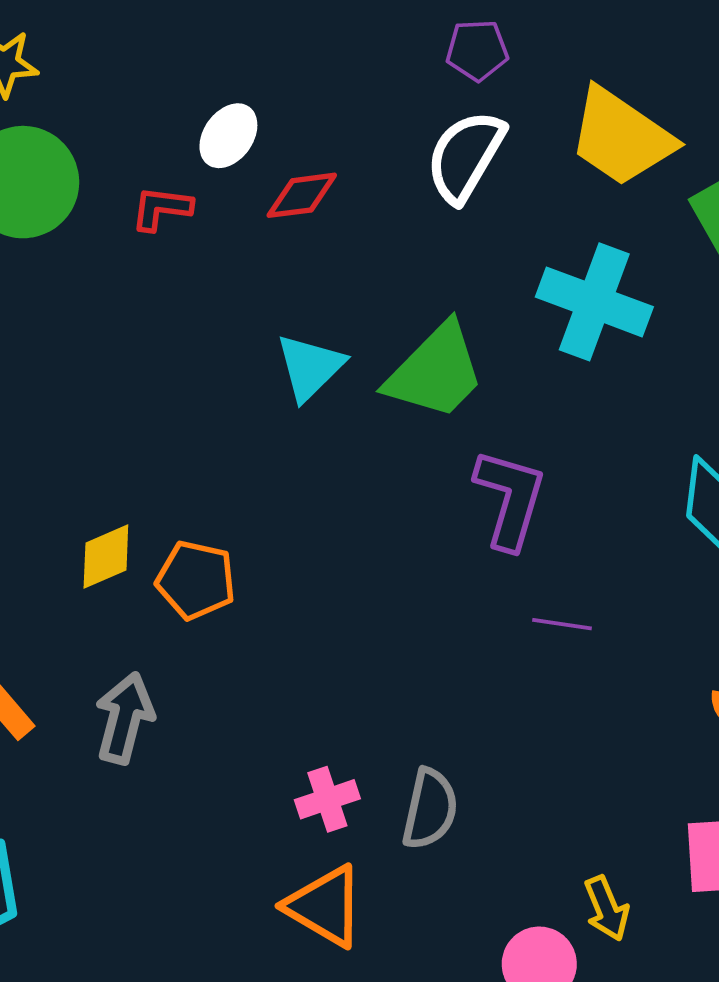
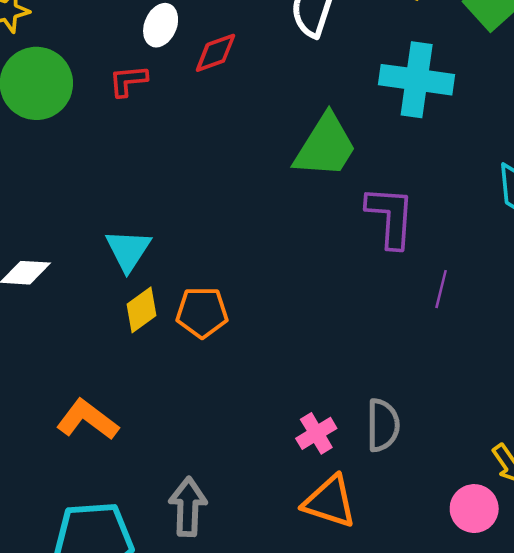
cyan triangle: (310, 367) -> (128, 250), moved
purple line: (562, 624) -> (441, 289), turned -72
gray arrow: (125, 718) -> (188, 507), moved

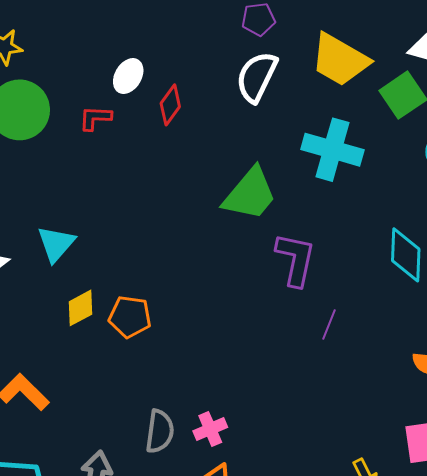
red diamond: (216, 53) -> (170, 105), turned -42
cyan triangle: (128, 250) -> (56, 244), moved
gray semicircle: (383, 425) -> (160, 431), moved

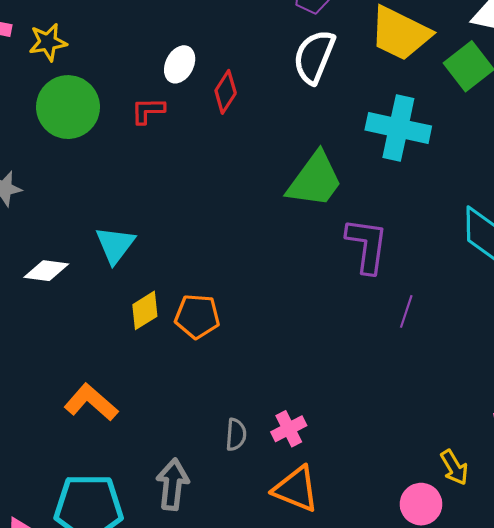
gray semicircle: (160, 431) -> (236, 435), size x0.7

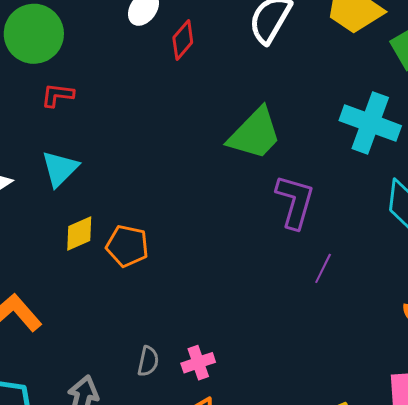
red L-shape: (148, 111) -> (57, 95), moved
cyan cross: (398, 128) -> (370, 123), moved

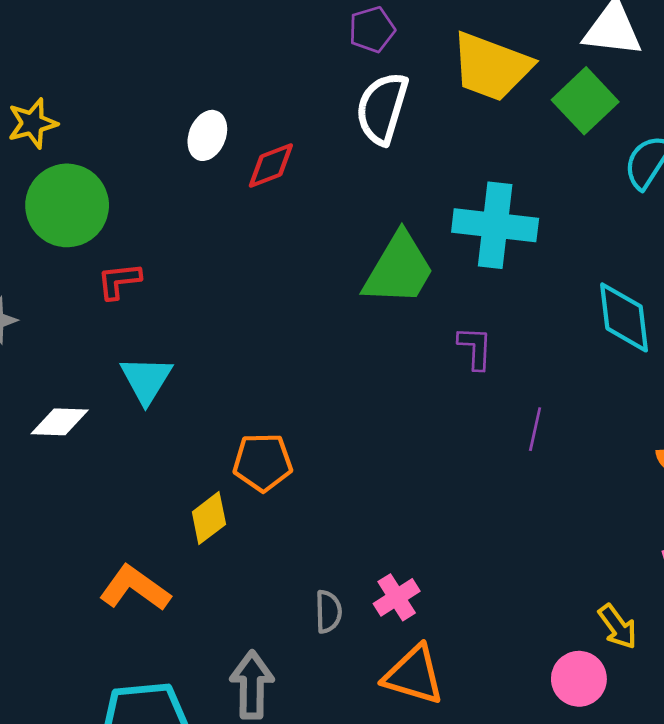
red diamond: (183, 40) -> (271, 165), turned 42
cyan cross: (370, 123) -> (495, 225), moved
purple L-shape: (295, 202) -> (475, 348), size x0.6
yellow diamond: (79, 234) -> (209, 518), moved

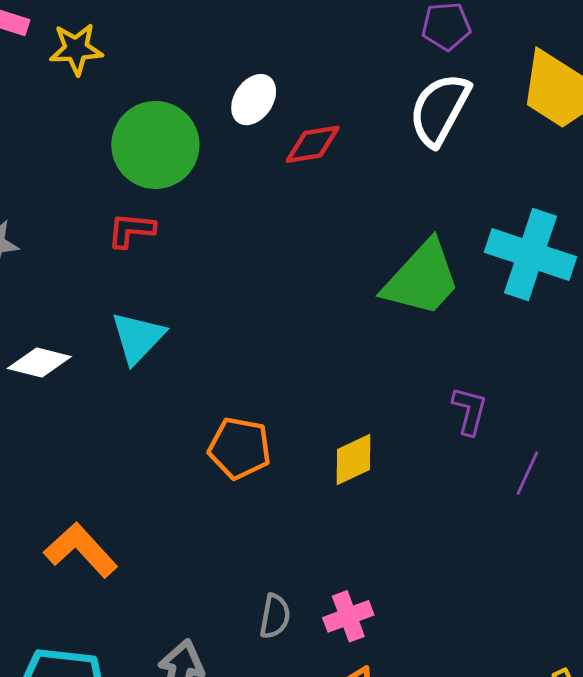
green circle: (67, 205) -> (155, 145), moved
purple L-shape: (475, 348) -> (470, 411), moved
yellow diamond: (209, 518) -> (353, 460), moved

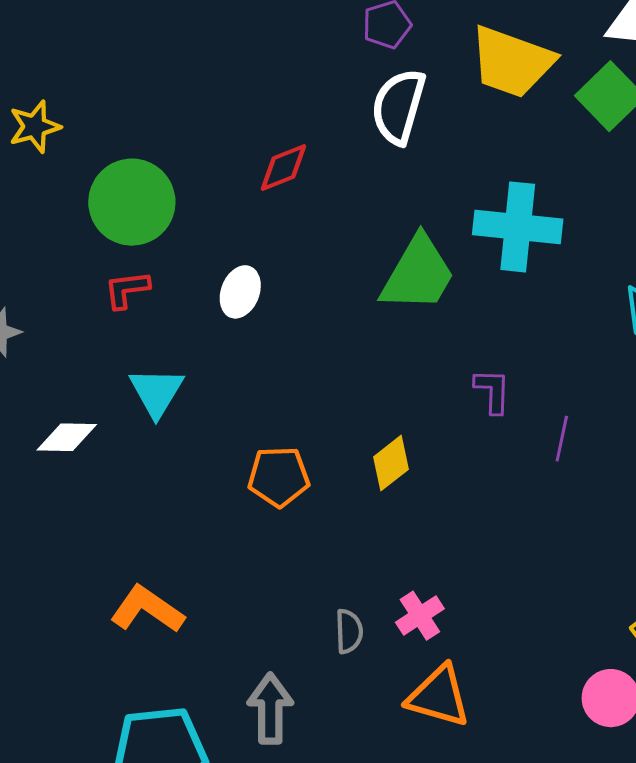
white ellipse: (254, 100) -> (240, 292), moved

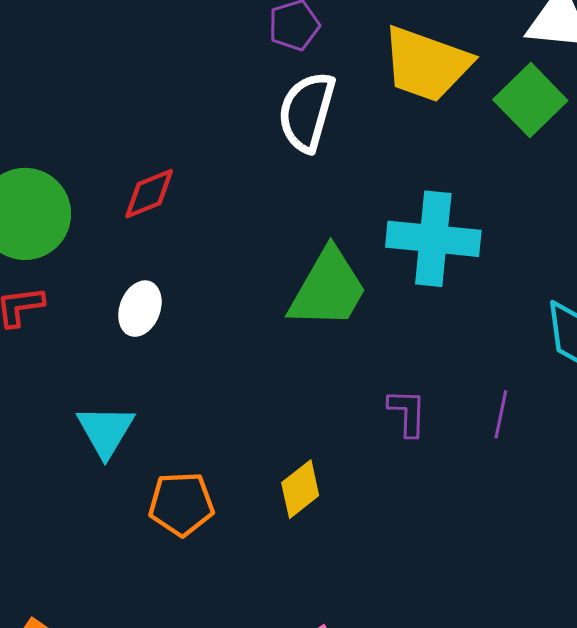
red diamond: (283, 168) -> (149, 194), moved
cyan triangle: (156, 392) -> (106, 431), moved
purple line: (562, 439) -> (501, 414), moved

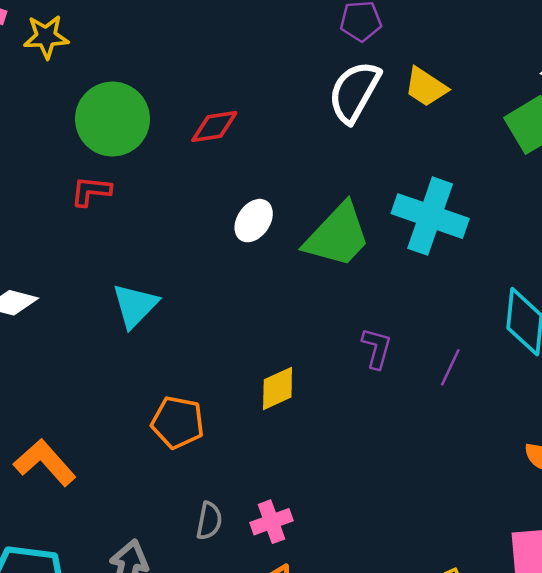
yellow trapezoid: (426, 64) -> (426, 87), moved, size x0.6
white ellipse: (140, 309) -> (254, 221), moved
orange pentagon: (181, 504) -> (178, 422), moved

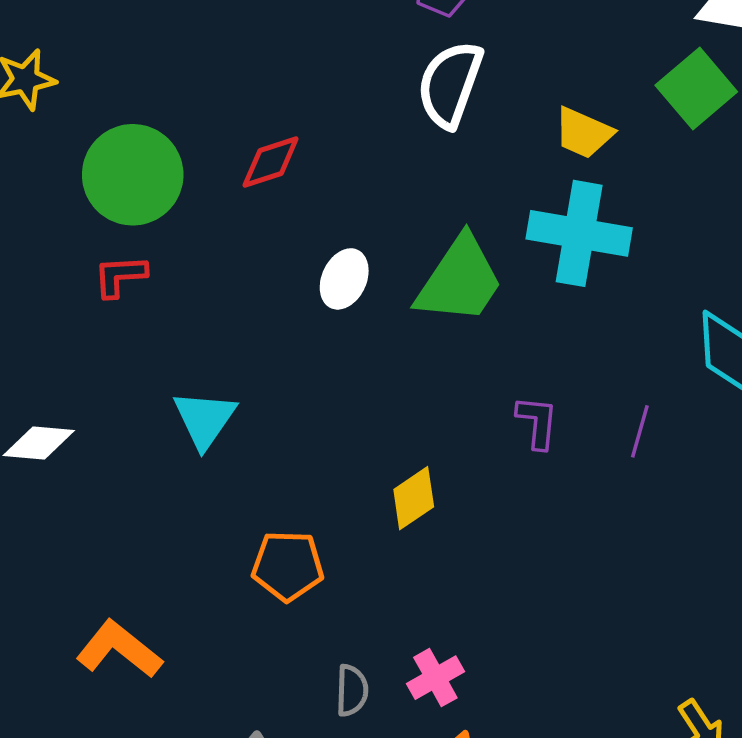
yellow trapezoid: (426, 87) -> (583, 133), moved

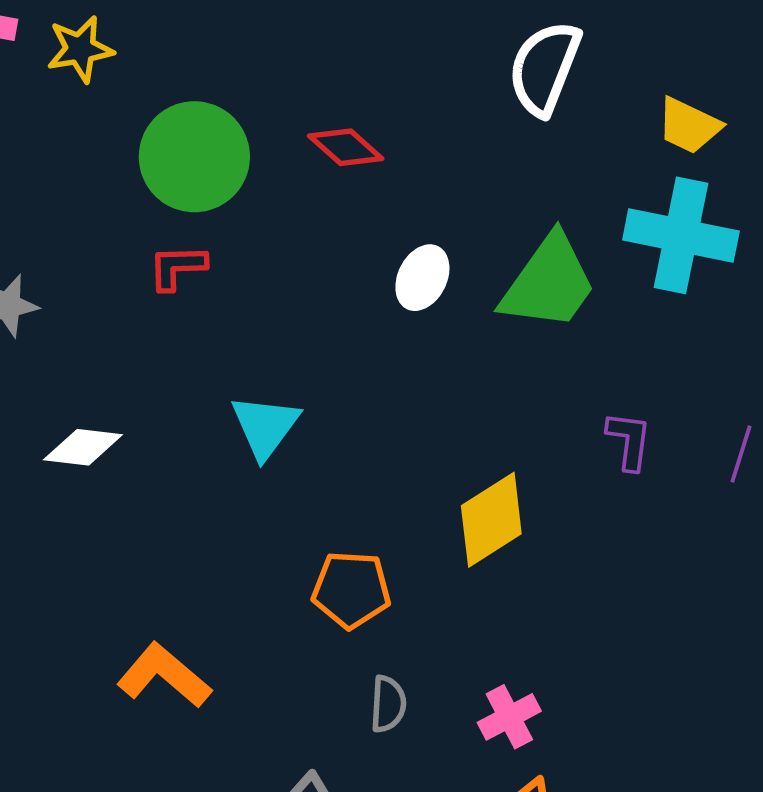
red diamond: (271, 162) -> (346, 147), turned 58
yellow diamond: (414, 498) -> (491, 520), size x1.4
gray semicircle: (352, 690) -> (388, 704), moved

